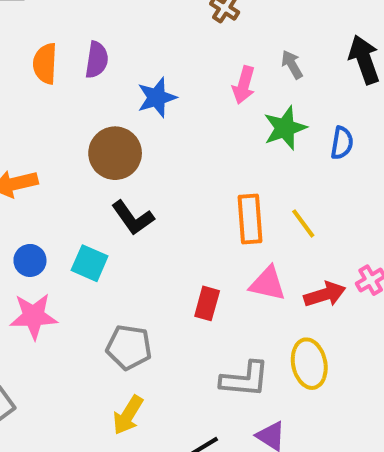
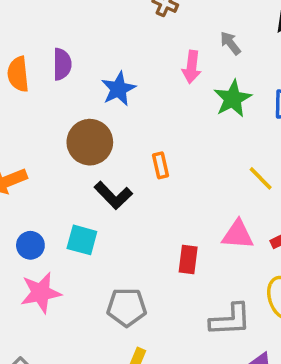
orange rectangle: (250, 219) -> (160, 165), moved, size x0.6

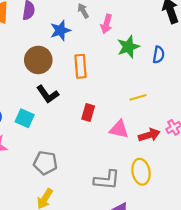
gray arrow: (230, 43) -> (83, 11), moved
orange rectangle: (160, 165) -> (81, 66), moved, size x1.5
yellow line: (261, 178) -> (138, 97), turned -70
red rectangle: (188, 259) -> (88, 112), moved

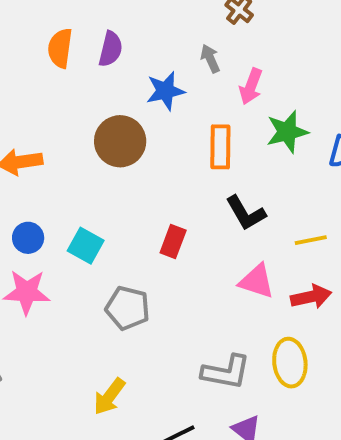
orange rectangle: (81, 66) -> (220, 147), moved
black L-shape: (48, 94) -> (246, 213), moved
yellow line: (138, 97) -> (311, 240), moved
red rectangle: (88, 112) -> (173, 241), moved
gray pentagon: (45, 163) -> (128, 308), moved

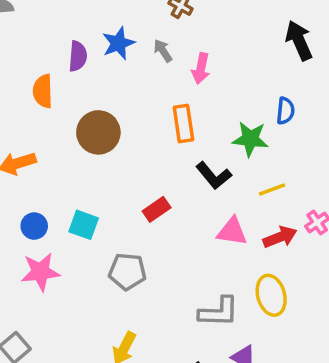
orange semicircle: (60, 48) -> (43, 91), moved
blue star: (165, 91) -> (118, 43), moved
green star: (287, 132) -> (250, 139), moved, turned 30
red rectangle: (173, 241) -> (157, 209), turned 44

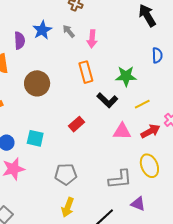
blue semicircle: (285, 111) -> (157, 55), moved
gray pentagon: (127, 271) -> (66, 174), moved

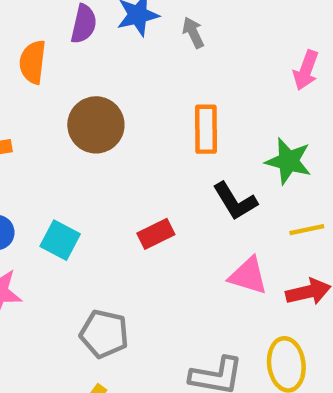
pink arrow: (92, 39) -> (306, 70), moved

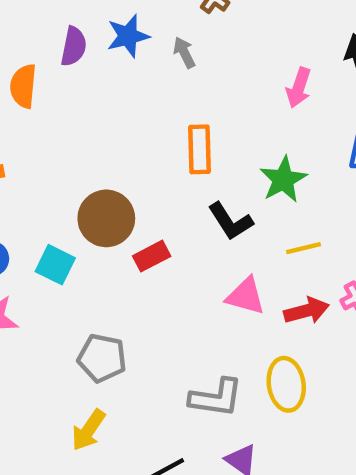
brown circle: (96, 125) -> (106, 218), moved
green star: (288, 161) -> (283, 180), turned 30

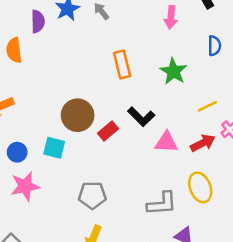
black L-shape: (230, 221) -> (141, 117), moved
yellow line: (304, 248) -> (207, 106), moved

